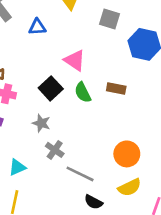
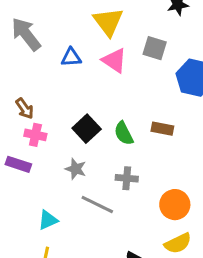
pink triangle: (75, 60) -> (114, 61), moved
gray cross: (55, 150) -> (127, 178), moved, turned -30
gray line: (80, 174) -> (97, 205), moved

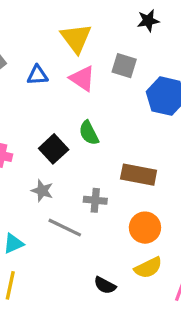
brown rectangle: (162, 129) -> (139, 175), moved, size x1.5
green semicircle: (124, 133) -> (89, 133), moved

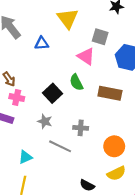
pink triangle: (82, 78) -> (86, 56), moved
brown rectangle: (139, 175) -> (110, 93), moved

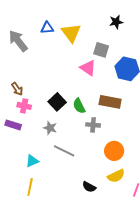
blue triangle: (42, 43) -> (47, 28), moved
green semicircle: (76, 82) -> (79, 106), moved
gray cross: (81, 128) -> (93, 125), moved

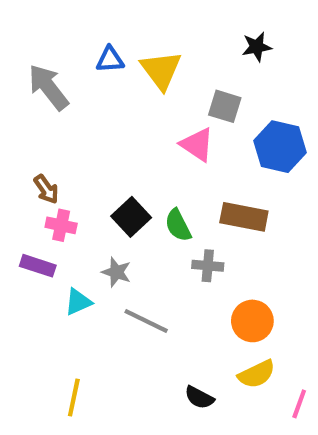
cyan triangle: (32, 161) -> (78, 302), moved

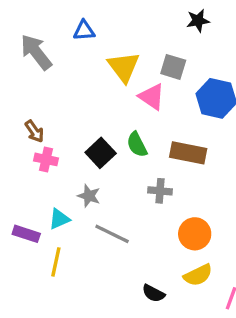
yellow triangle: (161, 70) -> (124, 67), moved
green semicircle: (178, 225) -> (137, 145), moved
purple rectangle: (38, 266) -> (26, 234), moved
yellow line: (74, 397) -> (56, 262), moved

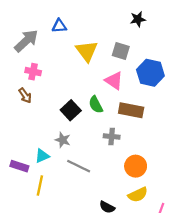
gray arrow: (36, 52) -> (26, 41), turned 85
pink triangle: (152, 97) -> (114, 81), moved
pink cross: (46, 159) -> (33, 72), moved

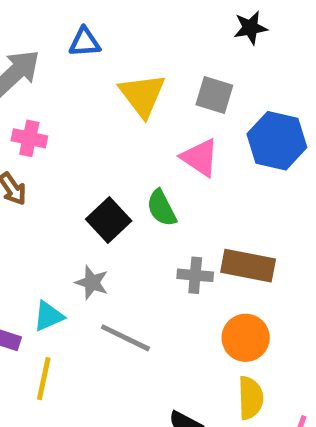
brown rectangle: (131, 110) -> (248, 266), moved
yellow semicircle: (138, 195) -> (250, 398), turned -66

